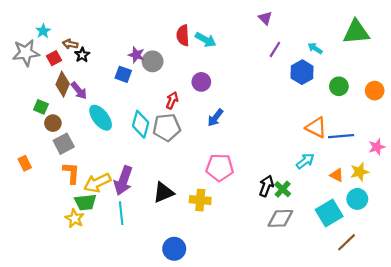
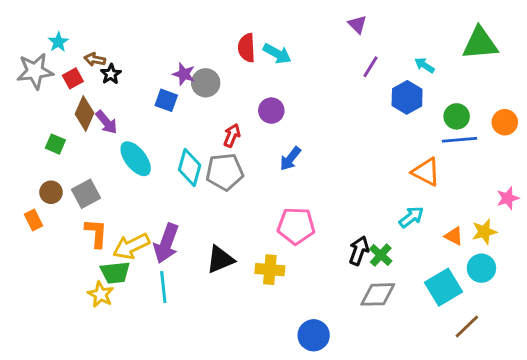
brown circle: (53, 123) -> (51, 192), moved
blue line: (341, 136) -> (460, 140), moved
blue circle: (174, 249) -> (314, 335), moved

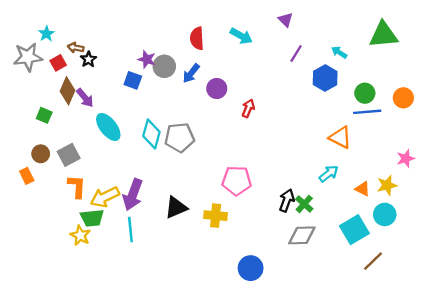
cyan arrow: (277, 54) -> (241, 36), moved
red arrow: (232, 135) -> (248, 108), moved
blue arrow: (290, 159) -> (191, 73), moved

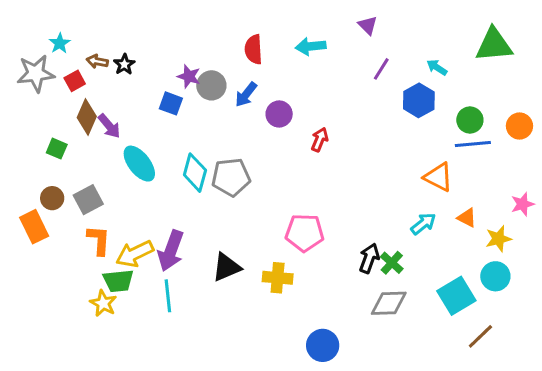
cyan arrow: (241, 36) -> (311, 46), turned 145
black star: (88, 59) -> (124, 64), moved
orange rectangle: (27, 176) -> (34, 227), size x1.5
orange triangle: (363, 189) -> (467, 218), moved

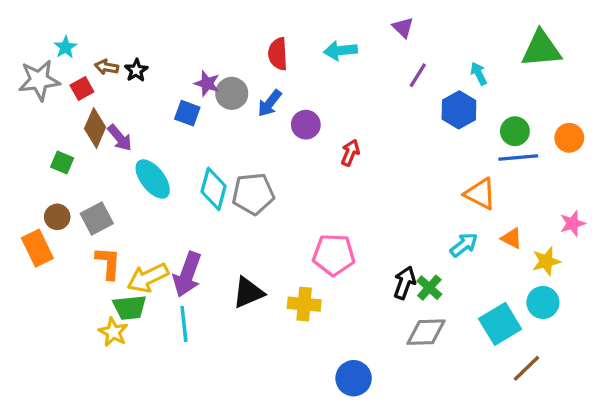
cyan arrow: (437, 67) -> (479, 74), turned 30

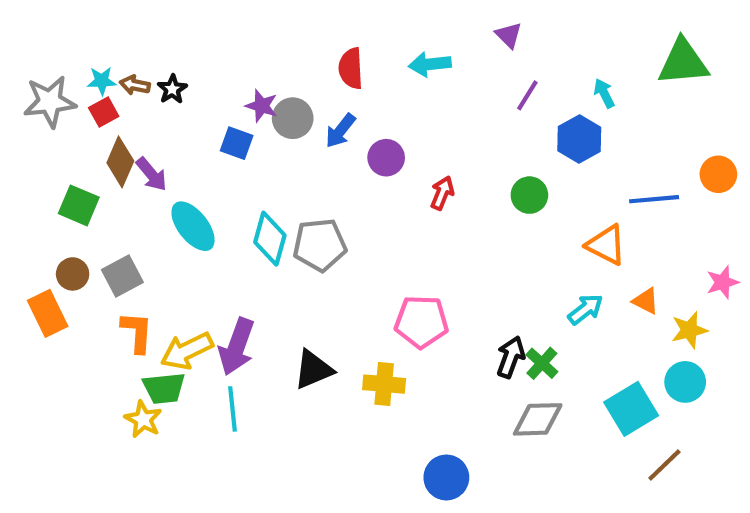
cyan star: (65, 47) -> (102, 81), moved, turned 30
green circle: (515, 131) -> (529, 195), moved
green square: (62, 163) -> (79, 205), size x1.4

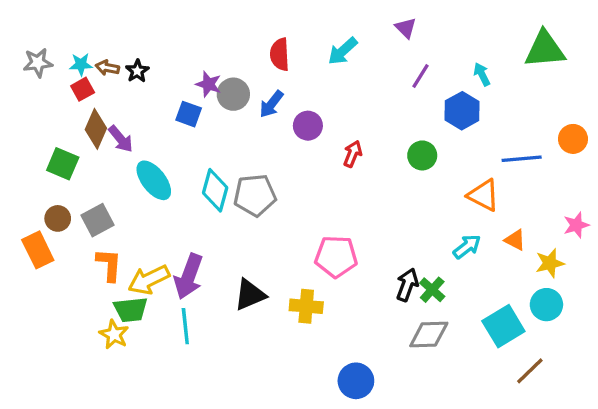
cyan arrow: (430, 64) -> (343, 51), turned -36
gray star: (50, 102) -> (38, 63), moved, size x0.7

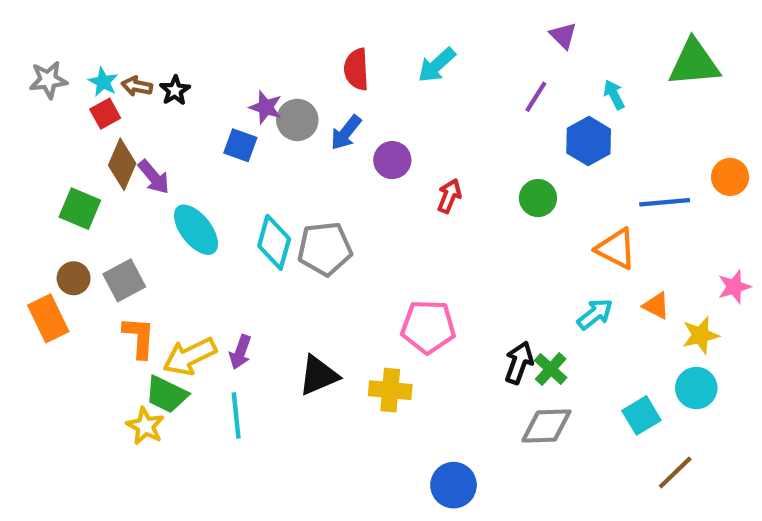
purple triangle: (406, 28) -> (563, 35), moved
cyan star: (81, 64) -> (103, 82), turned 30
purple arrow: (189, 276) -> (240, 352), size x0.6
green trapezoid: (131, 310) -> (166, 394), turned 32
cyan square: (503, 326) -> (641, 415), size x0.7

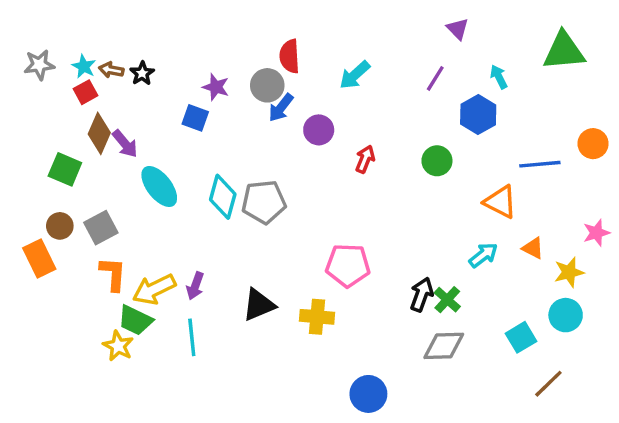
cyan arrow: (437, 65) -> (355, 75), moved
gray circle: (297, 120) -> (267, 85), moved

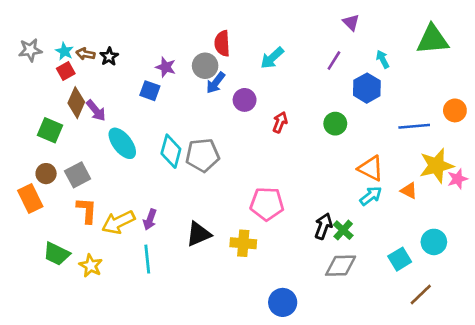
orange triangle: (500, 202) -> (371, 168), moved
yellow star: (569, 272) -> (437, 166), moved, size x1.5
green trapezoid: (135, 320) -> (57, 254), moved

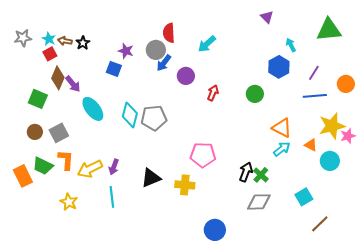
purple line: (334, 60) -> (314, 73), moved
orange rectangle: (30, 199) -> (23, 176), moved
cyan circle: (434, 242) -> (330, 161), moved
green trapezoid: (57, 254) -> (43, 166), moved

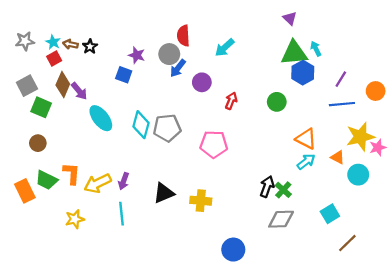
green triangle: (329, 30) -> (294, 53), moved
gray square: (59, 133) -> (27, 86), moved
pink pentagon: (203, 155) -> (214, 144), moved
yellow star: (69, 202) -> (75, 219), turned 30

